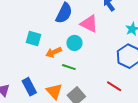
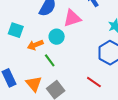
pink triangle: (89, 24) -> (72, 18), turned -48
green line: (69, 67) -> (50, 60), turned 32

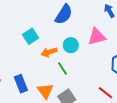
pink triangle: (72, 18) -> (97, 37), moved
cyan square: (16, 30) -> (30, 36), turned 35

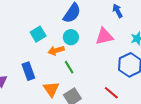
cyan circle: (71, 45) -> (71, 37), moved
blue rectangle: (21, 84) -> (28, 71), moved

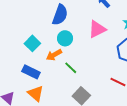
blue rectangle: (28, 71) -> (31, 72), moved, turned -30
orange triangle: (51, 89) -> (36, 93), moved

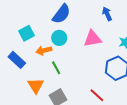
orange triangle: (36, 93) -> (36, 86), moved

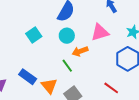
orange arrow: (44, 50) -> (80, 51), moved
blue rectangle: (17, 60) -> (28, 77), moved

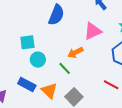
cyan square: (34, 35) -> (27, 42), turned 35
cyan circle: (67, 36) -> (38, 60), moved

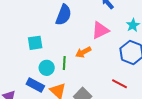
cyan circle: (38, 60) -> (47, 68), moved
green line: (65, 68) -> (64, 63), moved, turned 48

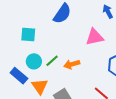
orange arrow: (83, 52) -> (72, 64), moved
green line: (64, 63) -> (52, 61), turned 32

